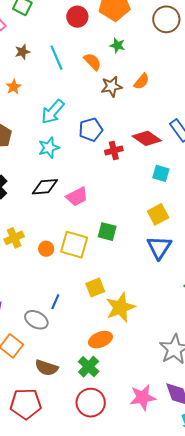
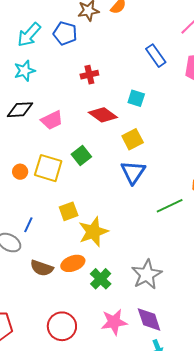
blue pentagon: (91, 130) -> (65, 33), moved, turned 30
red diamond: (147, 138) -> (103, 115), moved
green square: (107, 232) -> (81, 156), turned 36
green cross: (89, 367) -> (101, 279), moved
brown semicircle: (47, 368) -> (42, 268), moved

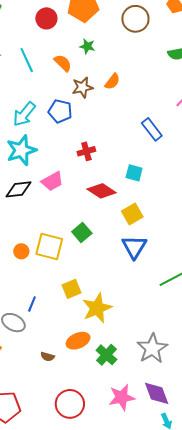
cyan star: (25, 71) -> (21, 150), size x1.4
pink trapezoid: (52, 120) -> (52, 181), moved
brown semicircle: (42, 268) -> (47, 357), moved, size x0.6

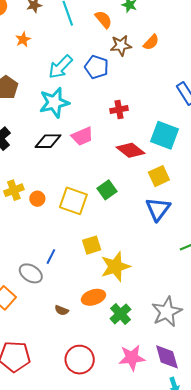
cyan square: (134, 173) -> (164, 135), size x1.6
orange circle: (21, 251) -> (37, 199), moved

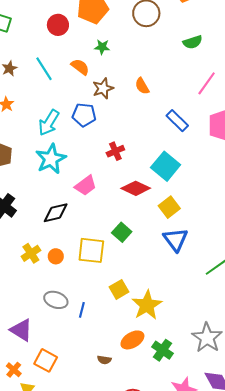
orange semicircle: (151, 42) -> (142, 86), moved, turned 120
cyan square: (164, 135) -> (166, 166), turned 32
black diamond: (48, 141) -> (56, 213), moved
gray ellipse: (31, 273) -> (56, 300), moved

